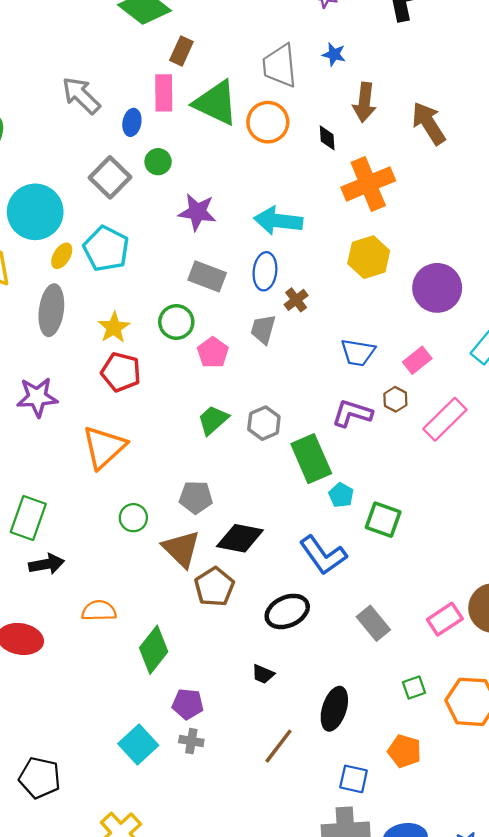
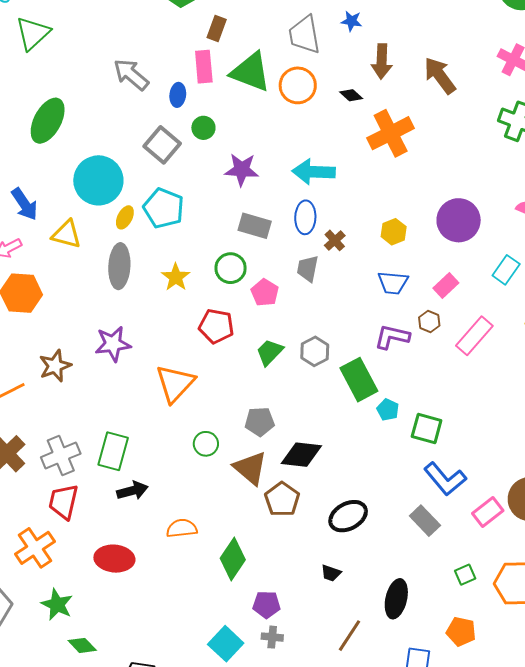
black diamond: (327, 138) -> (351, 95), turned -40
yellow hexagon: (369, 257) -> (394, 232), moved, size x0.7
red pentagon: (121, 372) -> (216, 326), moved
blue L-shape: (323, 555) -> (445, 479), moved

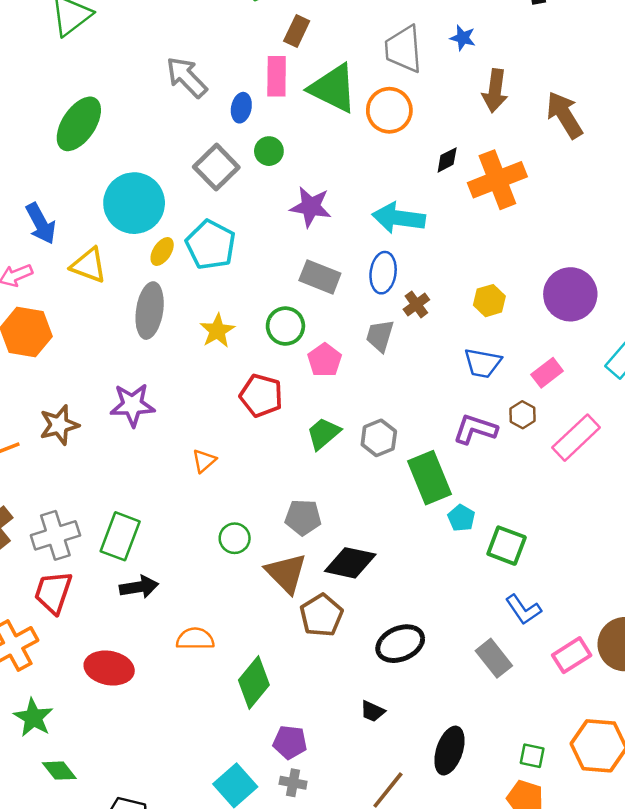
black diamond: (351, 95) -> (447, 160), moved, turned -75
orange triangle: (175, 383) -> (204, 461), size x0.5
blue L-shape: (445, 479) -> (523, 610), size x0.7
green square: (465, 575) -> (532, 756), moved, turned 30

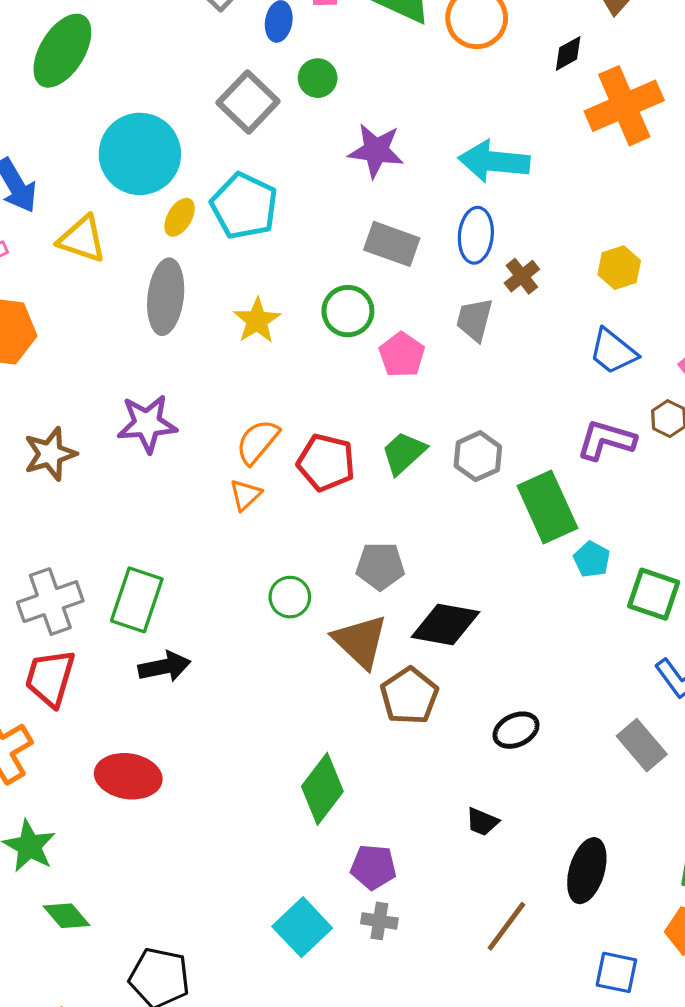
black diamond: (447, 160) -> (568, 53), moved
blue trapezoid: (483, 363) -> (613, 351), turned 30
red pentagon: (261, 396) -> (326, 462), moved
orange semicircle: (195, 639) -> (257, 442), moved, turned -48
black ellipse: (400, 644) -> (516, 730), size x0.7

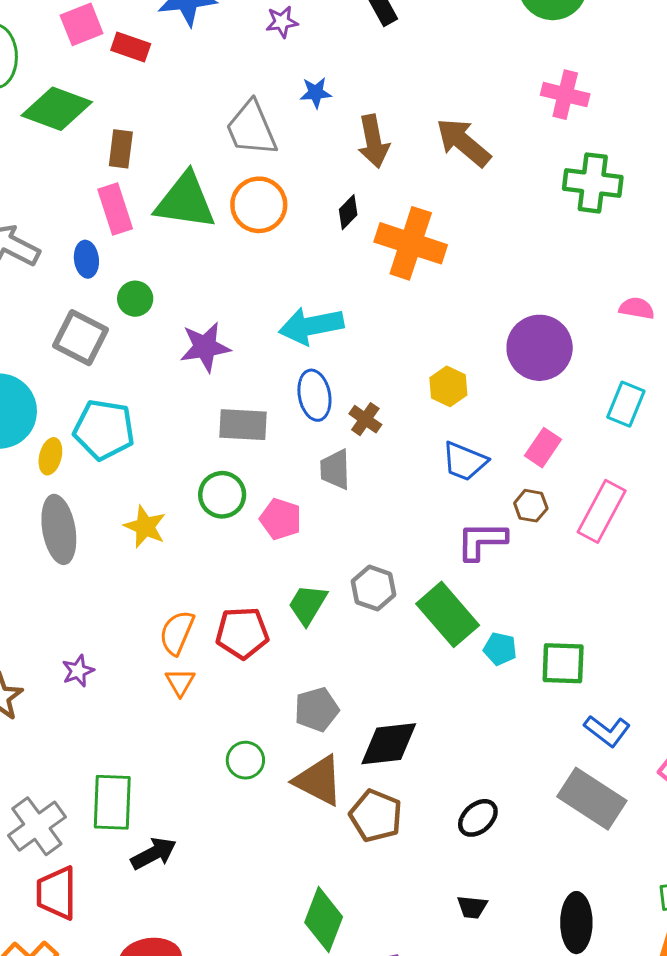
orange cross: (624, 106) -> (411, 243), turned -32
purple star: (147, 424) -> (78, 671), moved, size x0.6
gray rectangle: (642, 745) -> (592, 799), size x1.4

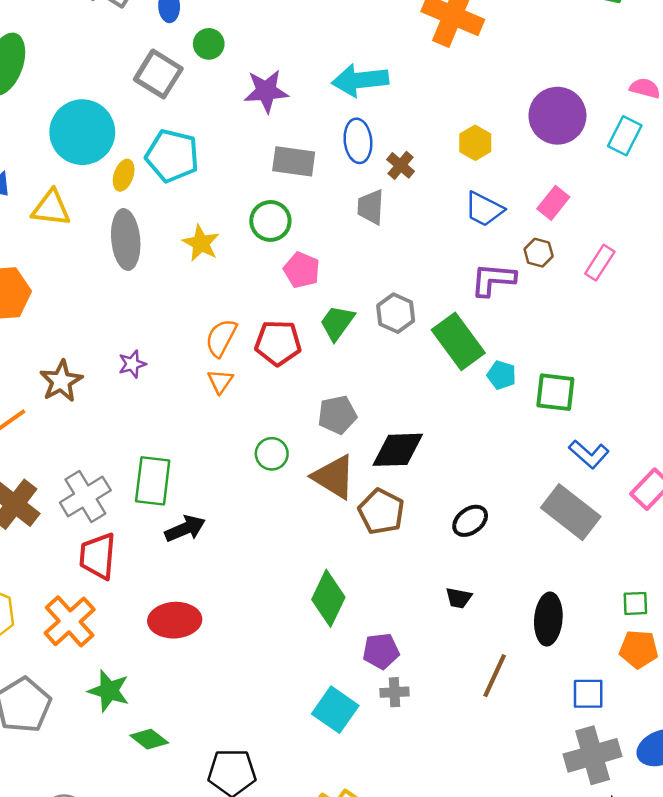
cyan rectangle: (626, 404) -> (625, 136), moved
pink rectangle: (602, 511) -> (600, 263), size x0.7
pink pentagon: (281, 519) -> (302, 270), moved

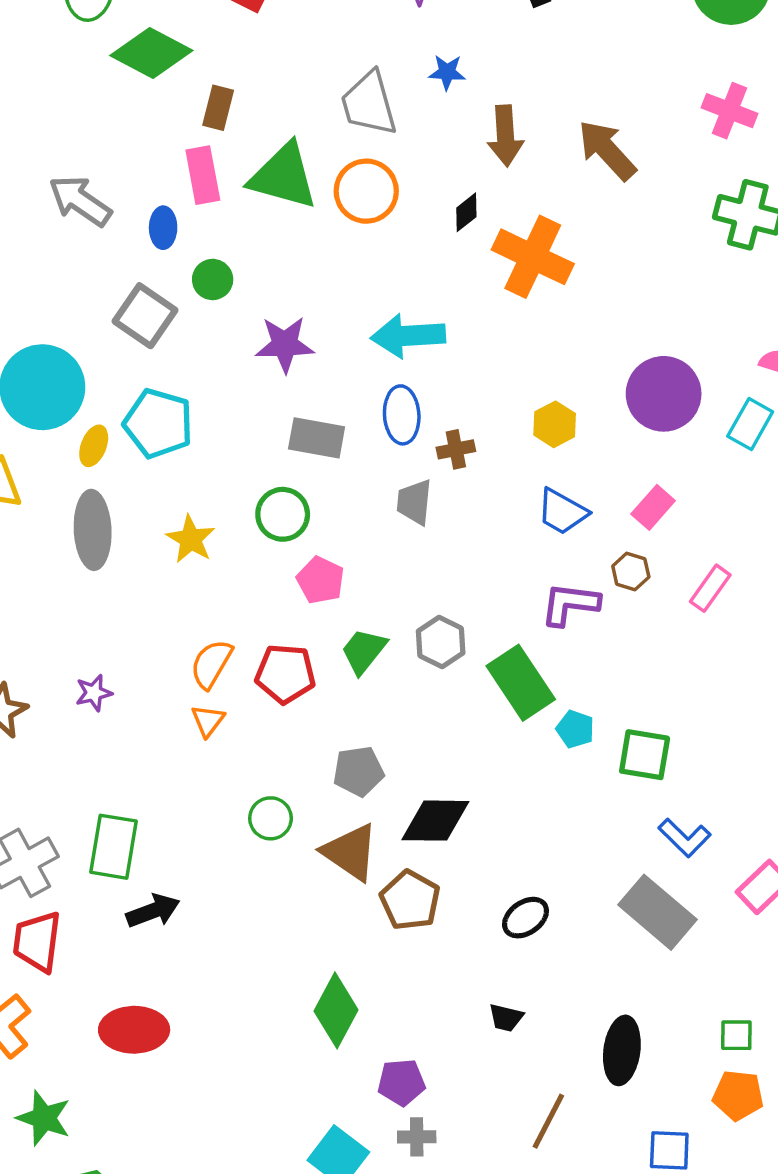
brown cross: (401, 165) -> (456, 449), turned 36

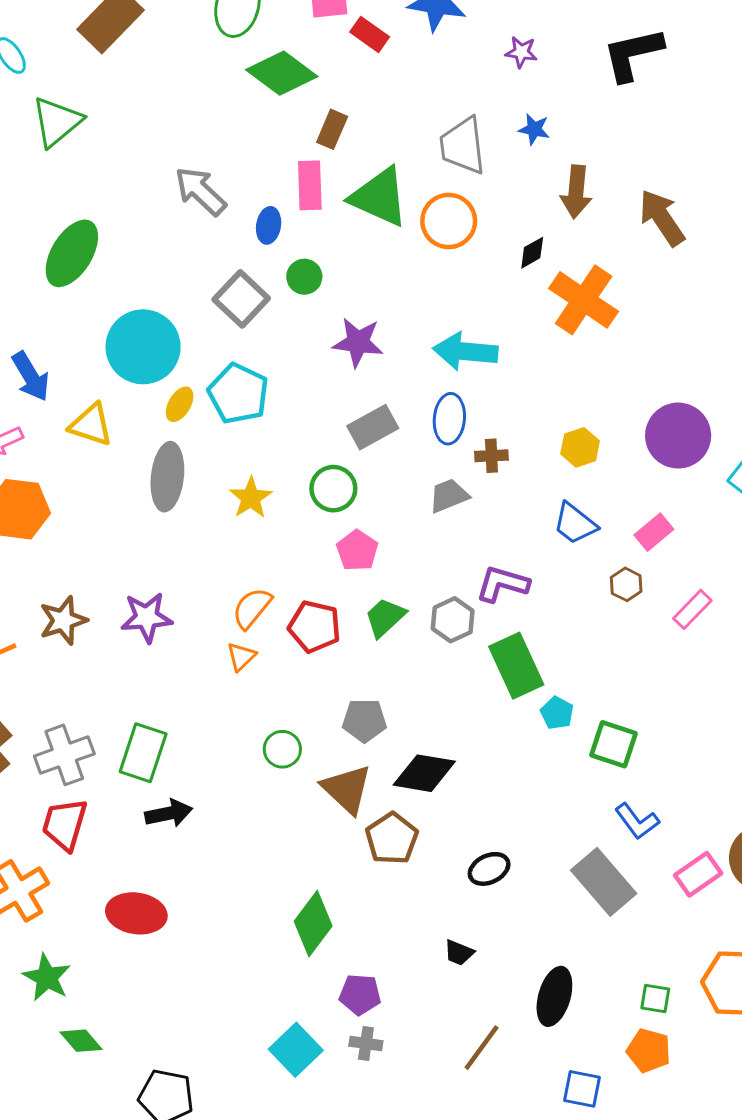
gray rectangle: (317, 438) -> (373, 427), turned -48
gray trapezoid: (414, 502) -> (449, 496), turned 54
purple L-shape: (570, 604) -> (502, 584), moved
purple star: (94, 693) -> (147, 617), size x1.6

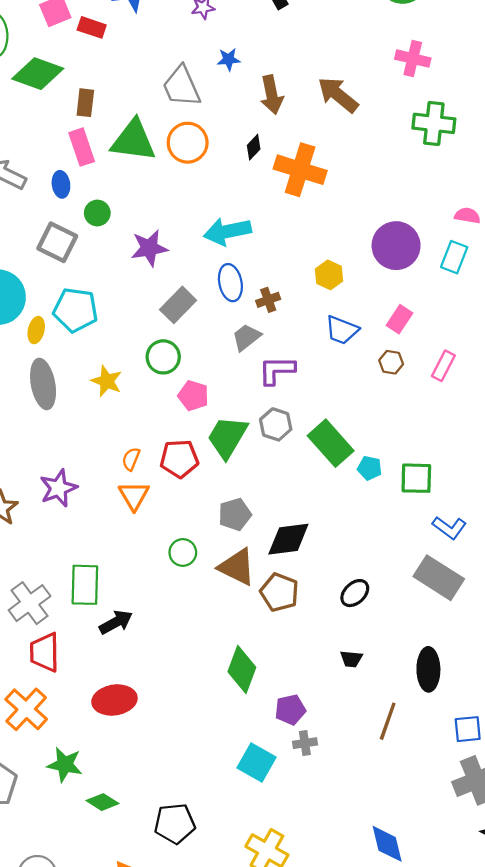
purple L-shape: (502, 584) -> (277, 370), moved
orange semicircle: (252, 608) -> (131, 459), size x0.7
green trapezoid: (385, 617) -> (227, 437), size x1.4
orange triangle: (241, 657) -> (134, 496), size x1.4

